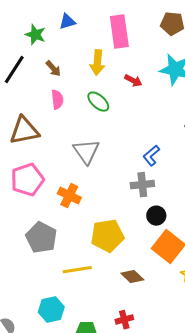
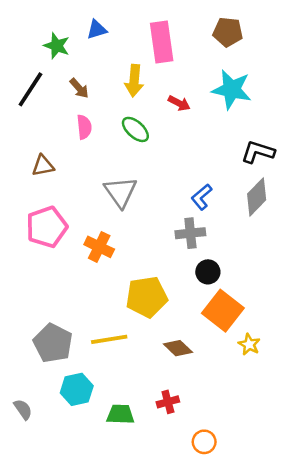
brown triangle: (24, 131) -> (43, 166), size x0.6
gray pentagon: (41, 238) -> (53, 343), moved

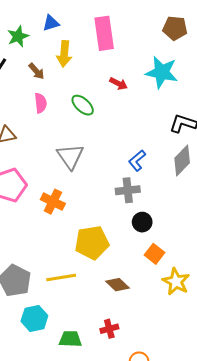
brown pentagon: (228, 32) -> (175, 28), moved
green star: (57, 46) -> (18, 36), turned 30
yellow arrow: (134, 81) -> (64, 54), moved
orange square: (223, 311) -> (154, 254), size x0.6
yellow star: (249, 344) -> (176, 282), size x1.5

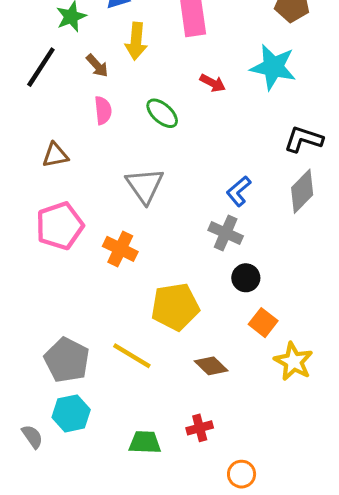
gray cross: (128, 190) -> (226, 233), turned 30
yellow line: (61, 277) -> (132, 356), turned 40
cyan hexagon: (34, 318) -> (71, 413), moved

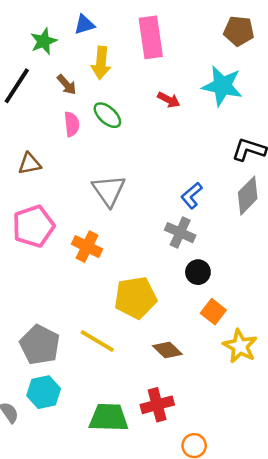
green ellipse: (162, 113) -> (107, 115), moved
red cross: (200, 428) -> (157, 405), size x1.4
green trapezoid: (145, 442) -> (109, 418), size x1.4

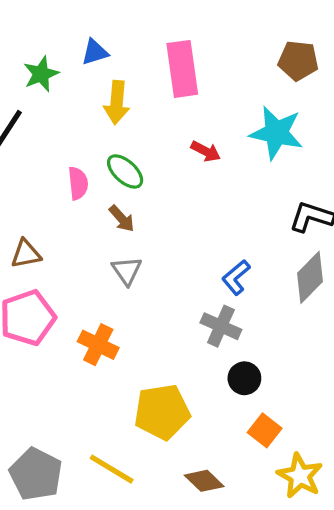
brown arrow: (67, 85) -> (122, 219), moved
brown triangle: (30, 164) -> (26, 254), moved
gray triangle: (109, 190) -> (127, 271), size x0.7

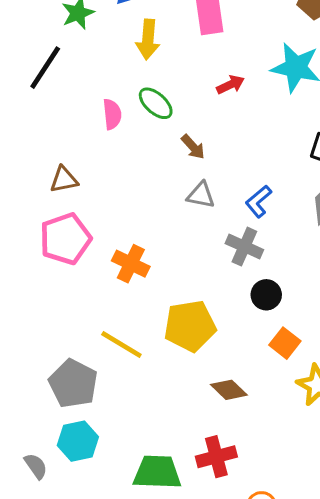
red arrow: (206, 151) -> (230, 85), turned -52
brown arrow: (122, 219) -> (193, 147), moved
gray triangle: (127, 271) -> (201, 195), moved, turned -44
yellow line: (112, 469) -> (121, 345), moved

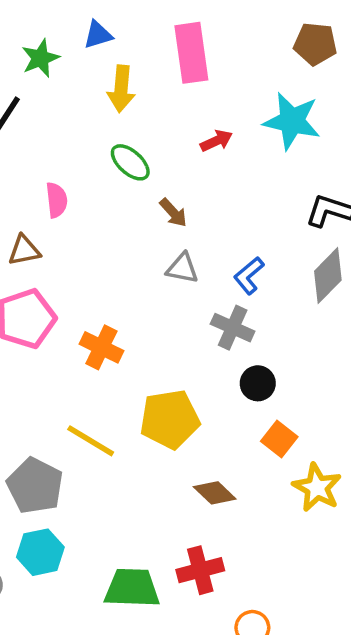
pink semicircle: (112, 114) -> (57, 200), moved

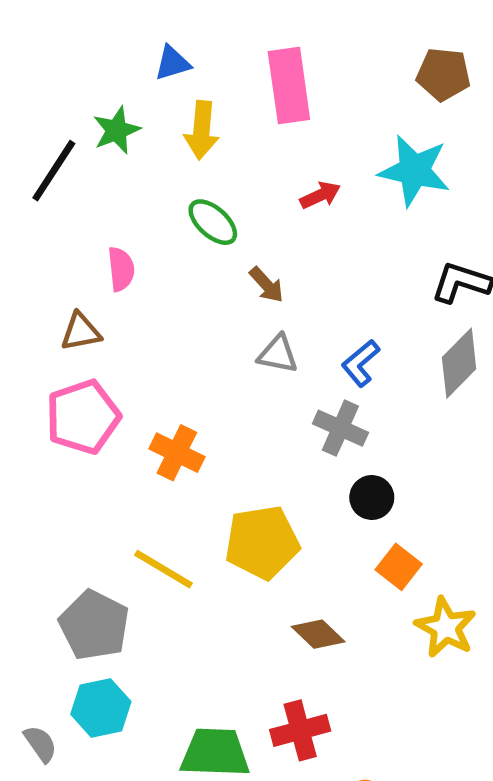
green star: (40, 58) -> (117, 130), moved

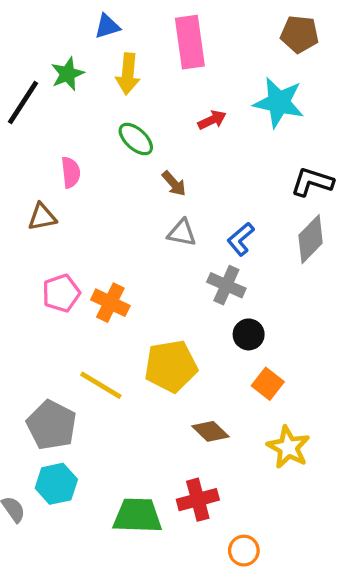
pink pentagon: (83, 417) -> (61, 293), moved, size x0.7
yellow star: (446, 627) -> (288, 447), moved

